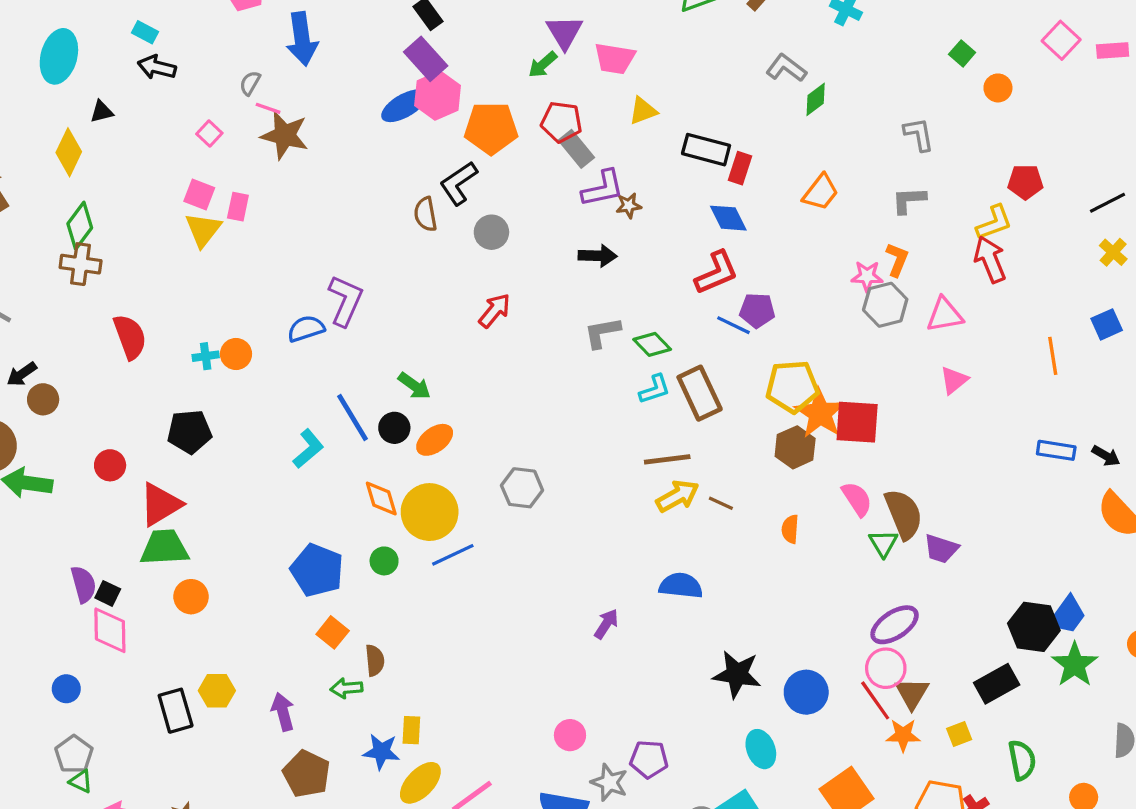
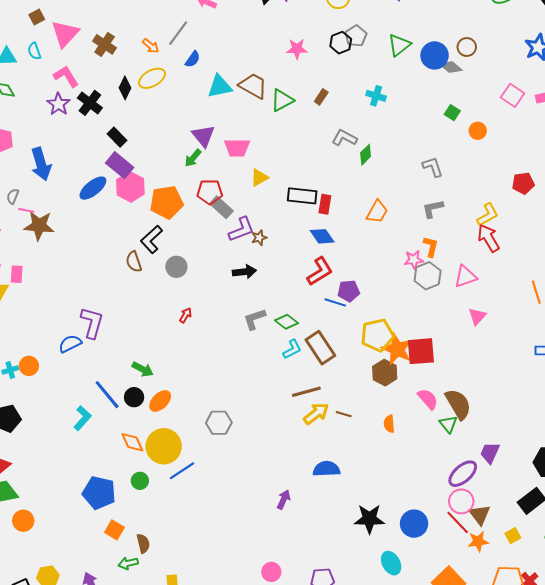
blue ellipse: (404, 106) -> (93, 188), moved
red pentagon: (1025, 182) -> (523, 183), moved
red arrow: (495, 311) -> (186, 315), size x0.7
purple trapezoid: (941, 549) -> (490, 453), moved, turned 105

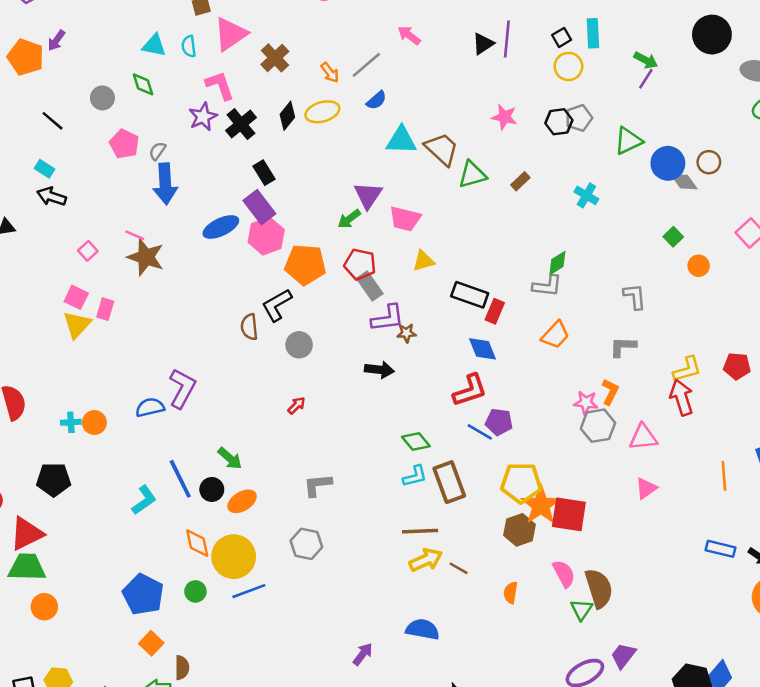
gray L-shape: (344, 138) -> (547, 286), moved, turned 145
red pentagon: (523, 183) -> (737, 366), moved
gray semicircle: (13, 196) -> (157, 151), moved
gray L-shape: (254, 319) -> (318, 485), moved

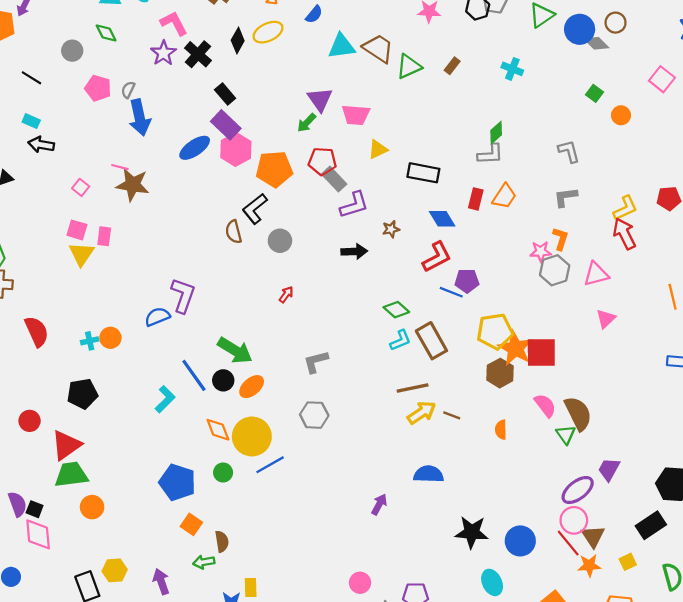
red rectangle: (495, 311) -> (476, 199), moved
brown star: (407, 333) -> (391, 229), moved
green arrow: (230, 458) -> (235, 350), size x1.5

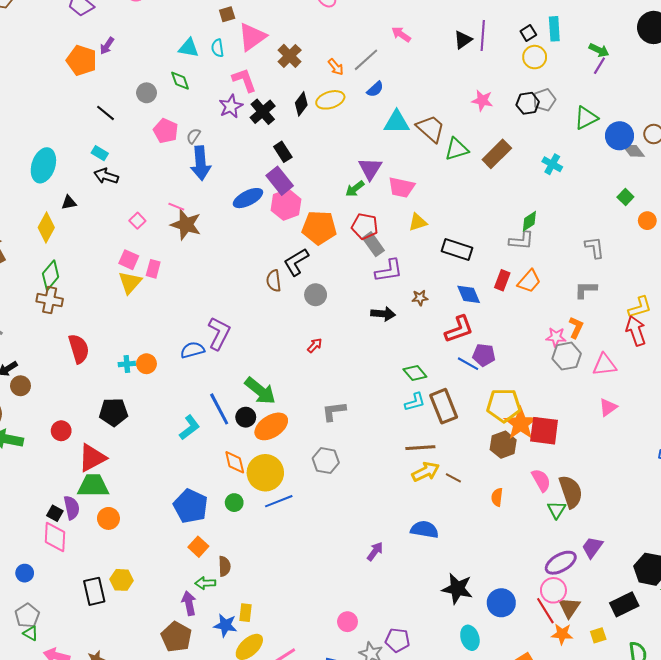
brown rectangle: (452, 66) -> (497, 154), size x1.8
orange ellipse: (252, 387) -> (271, 426), size x1.4
purple semicircle: (17, 504) -> (72, 508), moved
purple arrow: (161, 582) -> (189, 603), moved

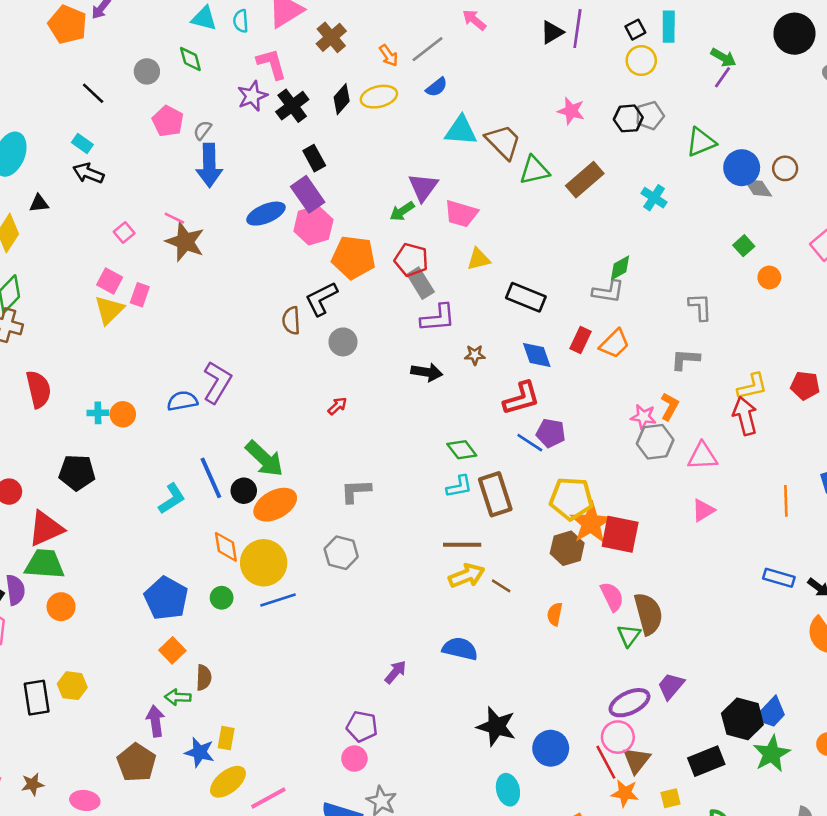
purple pentagon: (397, 640) -> (362, 726), moved

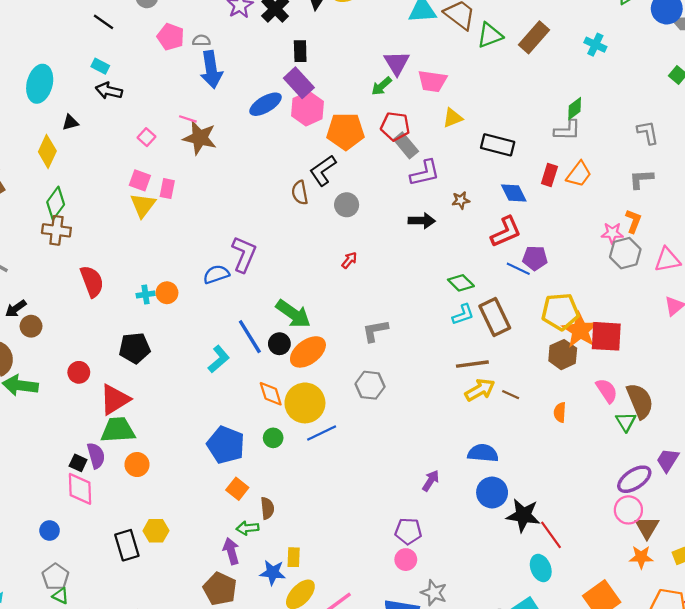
gray semicircle: (202, 130) -> (201, 40), turned 60
black rectangle: (314, 158) -> (300, 51), turned 35
blue circle: (551, 748) -> (492, 492), moved
red line: (606, 762) -> (551, 535), moved

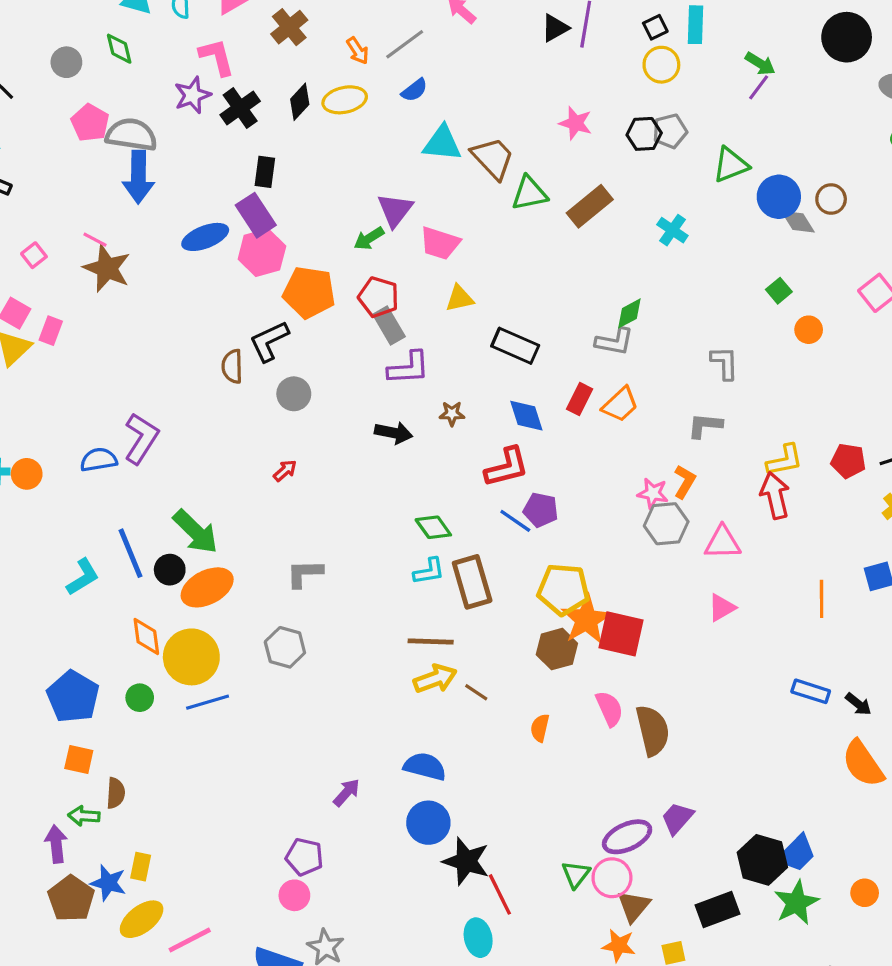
gray semicircle: (201, 40) -> (131, 135), size x2.0
green triangle: (626, 422) -> (576, 874), moved
orange square: (237, 489) -> (79, 759), turned -35
brown pentagon: (220, 589) -> (71, 899), moved

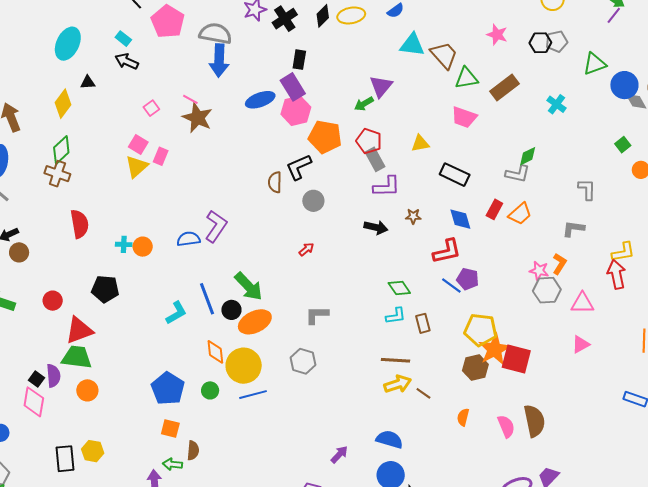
pink pentagon: (90, 123) -> (168, 22), moved, size x1.4
pink trapezoid: (440, 243) -> (464, 117), moved
brown rectangle: (472, 582) -> (423, 323), size x0.6
pink semicircle: (609, 709) -> (506, 426), moved

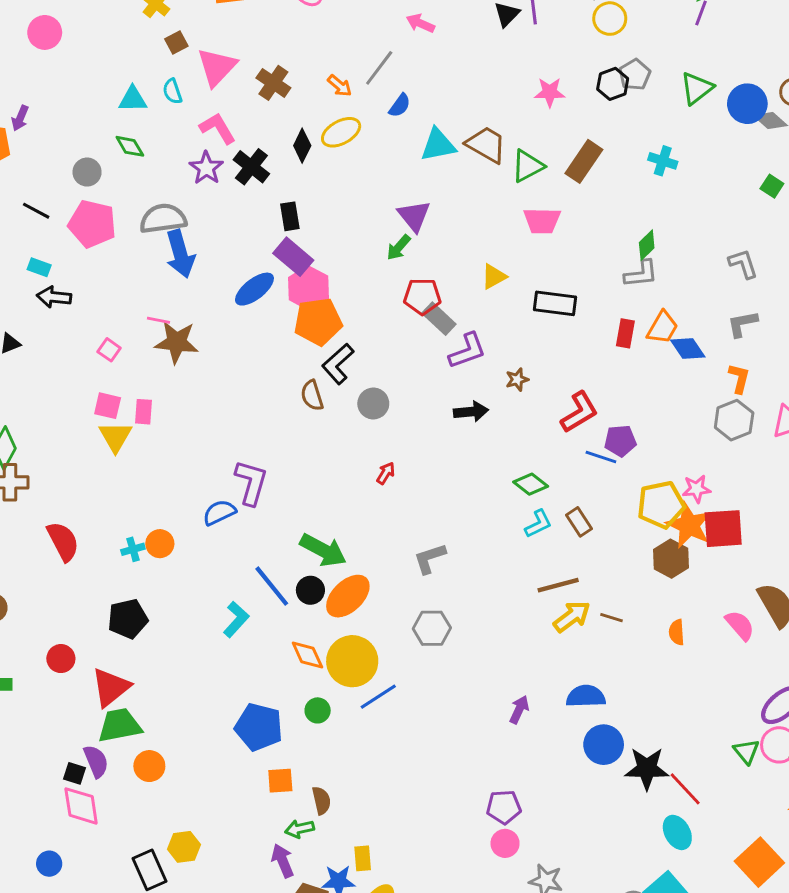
orange pentagon: (325, 137) -> (318, 322), moved
blue diamond: (460, 219) -> (688, 348), moved
pink star: (539, 271) -> (697, 489), moved
purple arrow: (339, 454) -> (519, 710), moved

